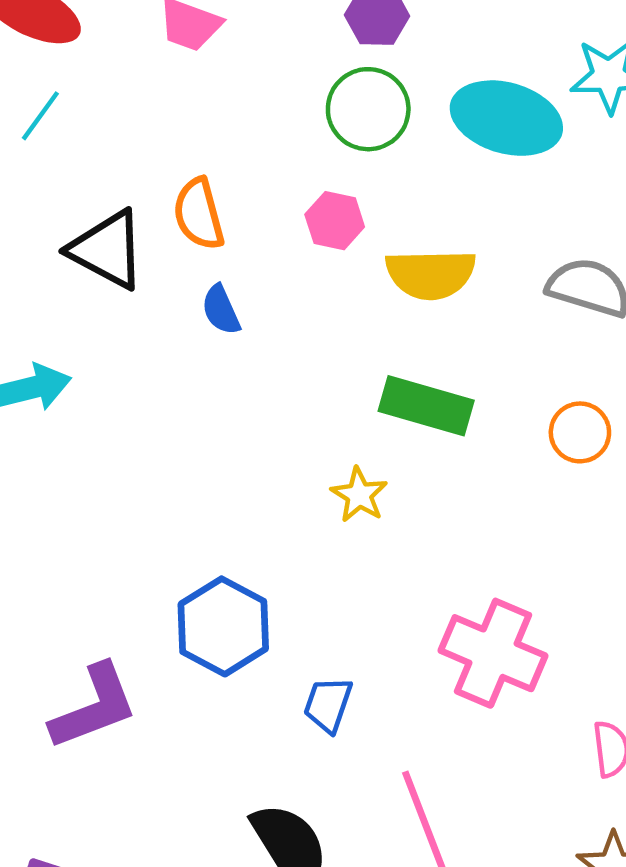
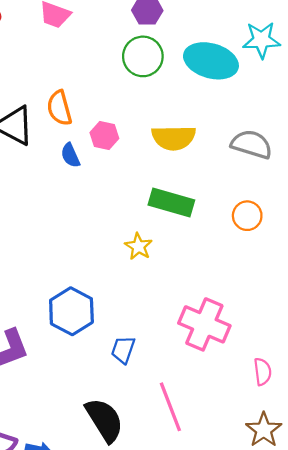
pink hexagon: (335, 221) -> (104, 136), moved

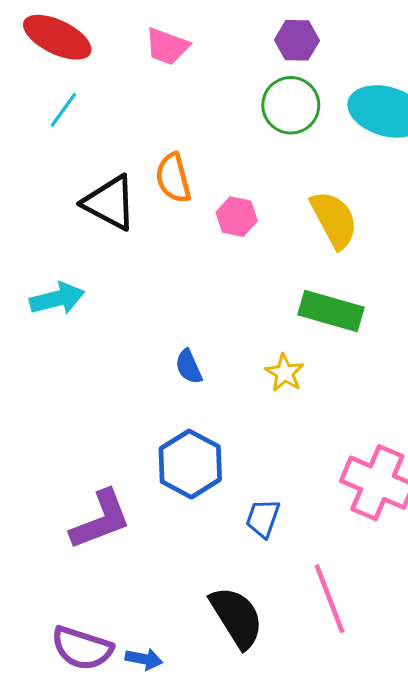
yellow semicircle: (174, 138) -> (334, 220), turned -117
blue semicircle: (70, 155) -> (189, 367), moved

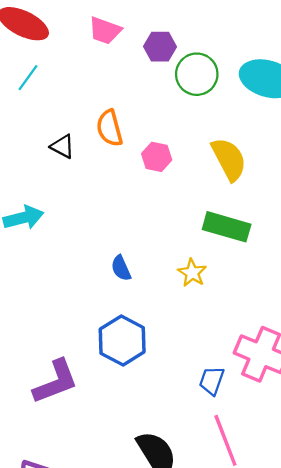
purple hexagon: (297, 40) -> (160, 47), moved
black triangle: (110, 203) -> (62, 146), size x0.6
blue trapezoid: (263, 518) -> (212, 381), moved

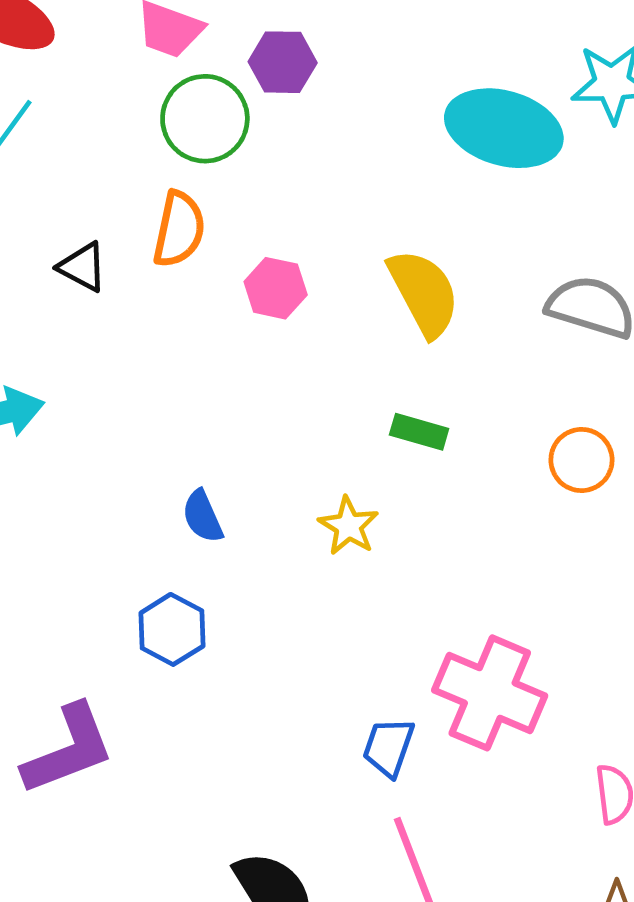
green circle: (197, 74) -> (205, 119), moved
orange semicircle: (110, 128) -> (179, 229), turned -153
green rectangle: (227, 227) -> (419, 432), size x0.6
blue hexagon: (122, 340) -> (172, 629), moved, size x0.7

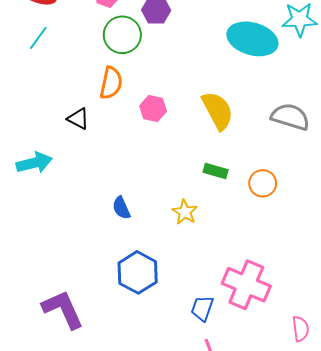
black triangle: (83, 267) -> (78, 119), moved
orange circle: (581, 460) -> (263, 183), moved
blue hexagon: (172, 629) -> (138, 272), moved, size x1.4
purple L-shape: (68, 749) -> (63, 309), turned -93

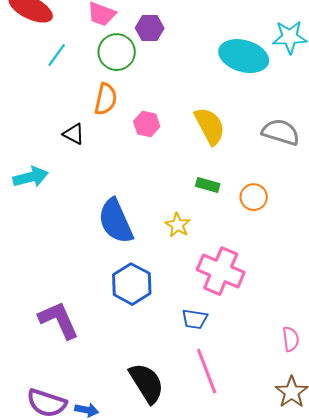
cyan line: (38, 38) -> (57, 55), moved
blue semicircle: (121, 208) -> (116, 221), size x2.0
pink cross: (246, 285) -> (221, 271), moved
blue trapezoid: (202, 308) -> (195, 319), turned -100

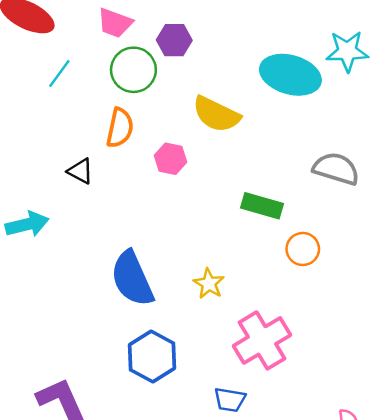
yellow semicircle: (210, 126) -> (216, 114), moved, turned 144
green rectangle: (208, 185) -> (262, 206), moved, size x1.4
pink cross: (221, 271) -> (262, 340), turned 36

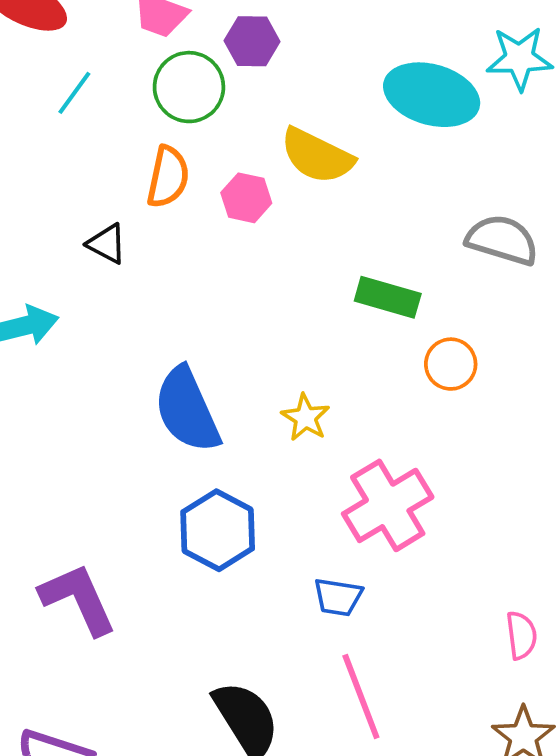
pink hexagon: (171, 159) -> (246, 198), moved

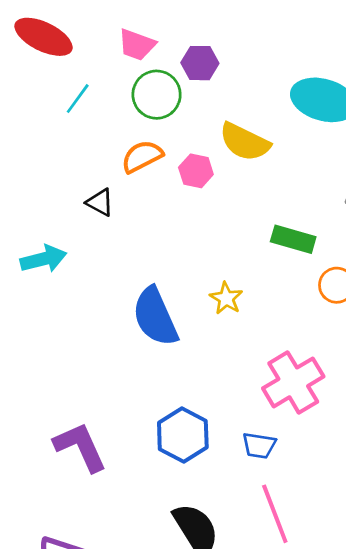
orange semicircle: (168, 177) -> (142, 156), turned -129
yellow star: (306, 418) -> (226, 298), moved
blue hexagon: (218, 530) -> (183, 435), moved

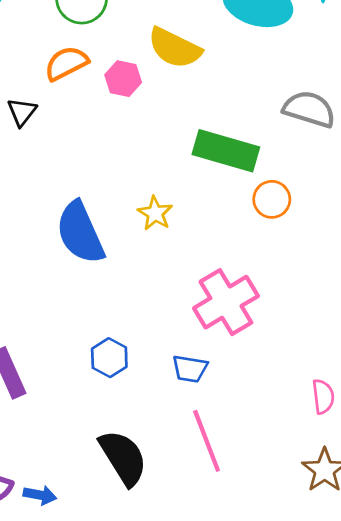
black triangle: (100, 202) -> (22, 112), turned 40
green rectangle: (293, 239) -> (226, 151), size x1.4
blue hexagon: (183, 435) -> (109, 358), size x0.7

